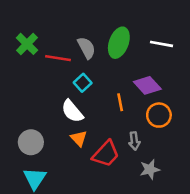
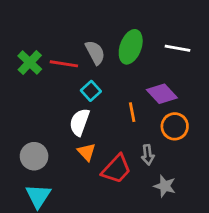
green cross: (27, 44) -> (30, 62), moved
white semicircle: (72, 111) -> (80, 122), turned 60
gray star: (150, 169) -> (165, 186), turned 30

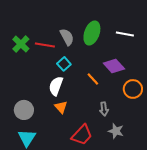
orange line: (132, 112) -> (93, 79), turned -32
orange circle: (175, 126) -> (133, 89), moved
red trapezoid: (116, 169) -> (82, 135), moved

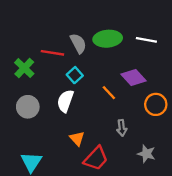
green ellipse: (92, 33) -> (108, 39), turned 65
green cross: (21, 44) -> (24, 68), moved
orange triangle: (61, 107) -> (77, 138), moved
gray circle: (24, 110) -> (28, 107), moved
gray star: (116, 131) -> (146, 154), moved

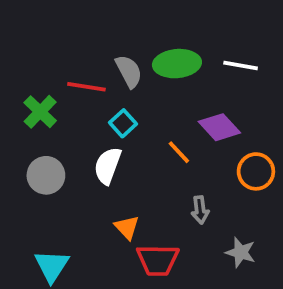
red trapezoid: (96, 158) -> (158, 260), turned 48

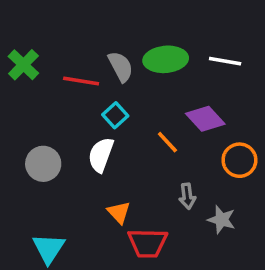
green cross: (40, 112) -> (23, 65), moved
gray star: (241, 252) -> (221, 220), moved

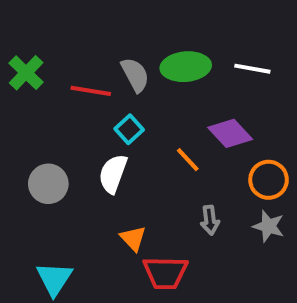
gray star: (221, 220) -> (269, 226), moved

